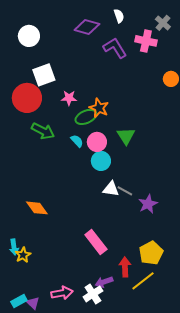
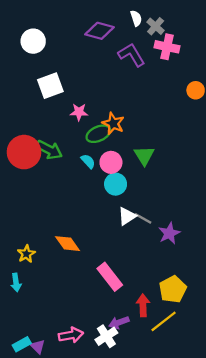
gray cross: (163, 23) -> (156, 26), moved
red circle: (27, 98) -> (24, 152), moved
white triangle: (111, 189) -> (127, 216), turned -42
orange diamond: (37, 208) -> (67, 244), moved
yellow star: (23, 255) -> (26, 254), moved

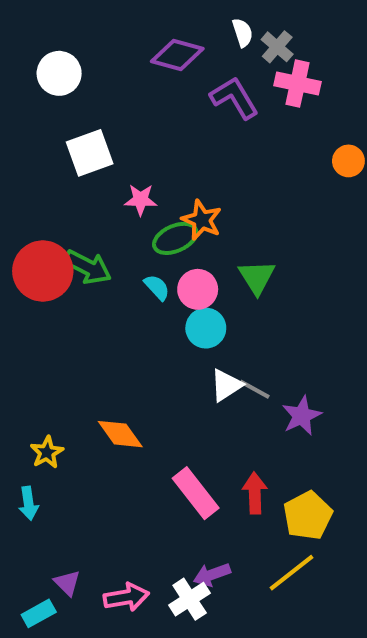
red arrow: (143, 305) -> (255, 493), moved
purple triangle: (38, 347) -> (67, 583), moved

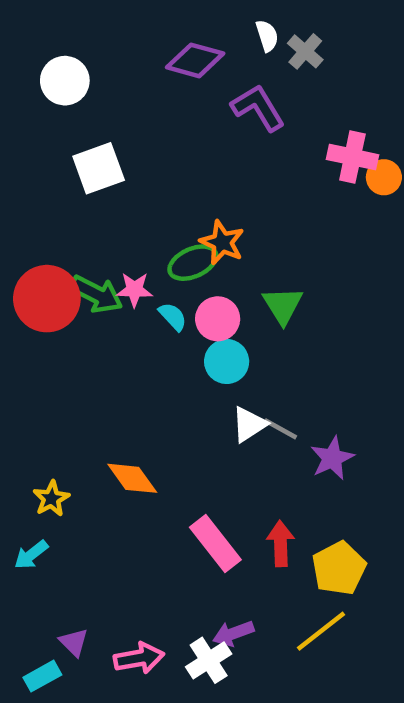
pink cross: (298, 84) -> (352, 157), moved
pink star: (141, 200) -> (134, 290), moved
cyan arrow: (29, 503) -> (31, 555), turned 60

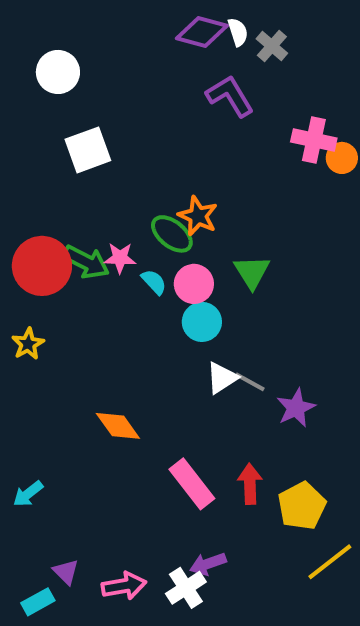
purple diamond: (195, 60) -> (202, 32), moved
green ellipse: (193, 263) -> (172, 234), turned 63
yellow star: (51, 499) -> (28, 344), moved
yellow line: (321, 631) -> (330, 562), moved

